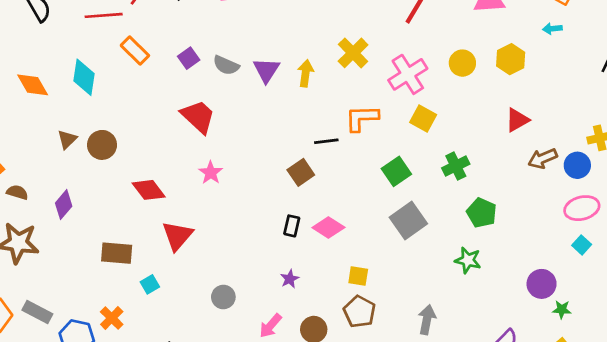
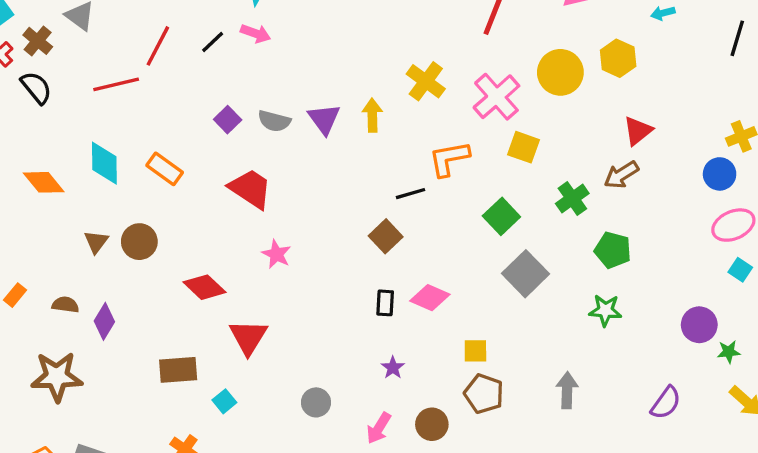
orange rectangle: (135, 51) -> (165, 169), moved
yellow circle: (462, 63) -> (560, 72), size x1.4
brown arrow: (543, 158) -> (621, 175), moved
brown semicircle: (17, 192) -> (65, 305), moved

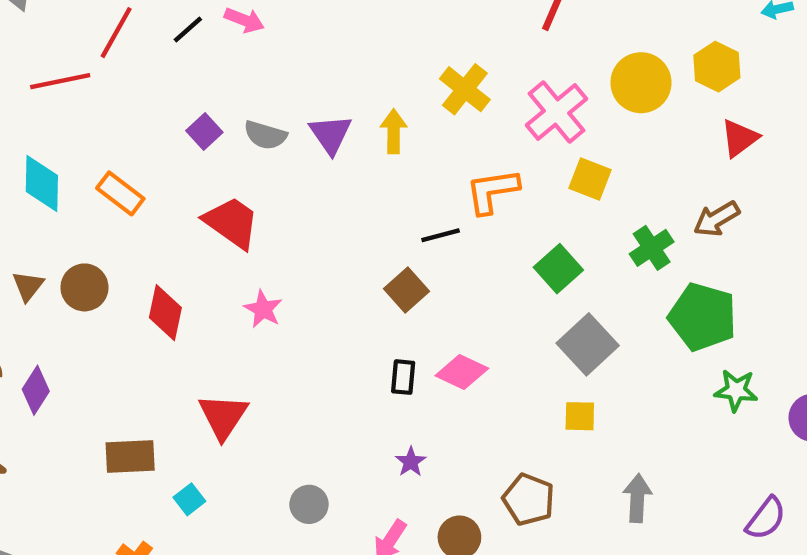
red triangle: (638, 131) -> (740, 138), moved
green pentagon: (613, 250) -> (703, 317), size x1.4
red diamond: (205, 287) -> (165, 313), moved, turned 57
green star: (605, 310) -> (736, 390), moved
yellow square: (475, 351) -> (580, 416), moved

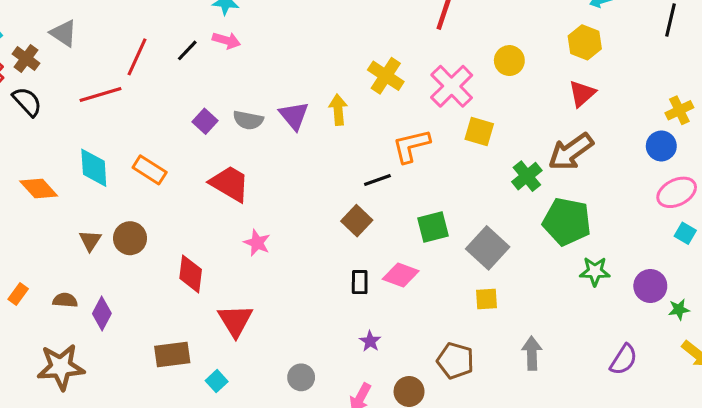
yellow hexagon: (717, 67) -> (585, 42), moved
yellow circle: (641, 83) -> (509, 61), size x0.7
brown arrow: (717, 219) -> (571, 152), size x1.4
green square: (558, 269) -> (433, 227), moved, turned 32
red diamond: (165, 313) -> (191, 274), moved

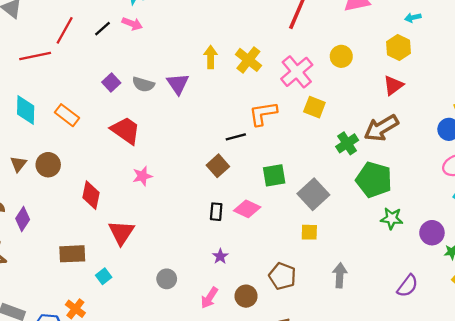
yellow arrow: (338, 110) -> (211, 57), moved
pink star: (257, 243) -> (142, 176), turned 30

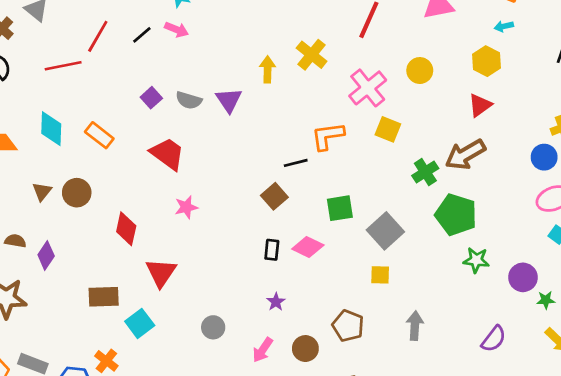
yellow cross: (248, 60) -> (312, 55), moved
cyan square: (104, 276) -> (140, 323), size x1.5

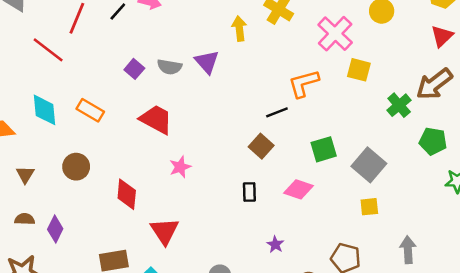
red line: (63, 66) -> (48, 50), turned 56
brown triangle: (42, 191) -> (25, 175), moved
green pentagon: (456, 215) -> (433, 141), size x0.7
black rectangle: (272, 250) -> (249, 192), moved

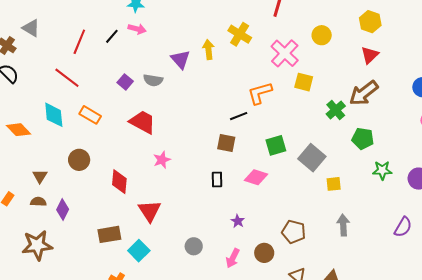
red line: (48, 50) -> (67, 78), moved
purple triangle: (207, 62) -> (181, 59), moved
brown square: (261, 146) -> (226, 143), turned -30
brown triangle: (25, 175) -> (40, 176), moved
yellow square: (369, 207) -> (334, 184), moved

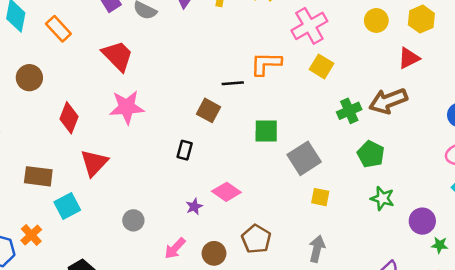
yellow circle: (322, 35) -> (376, 20), moved
pink star: (162, 160) -> (127, 107), size x1.6
pink diamond: (256, 177) -> (226, 192), moved

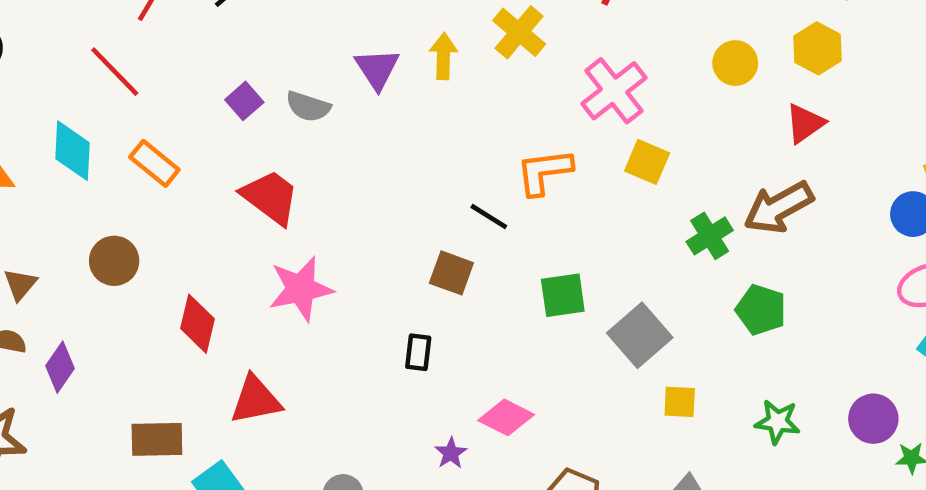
black line: (233, 83) -> (489, 217), turned 45
red triangle: (94, 163) -> (256, 400), turned 44
green star: (382, 198) -> (777, 422), moved

